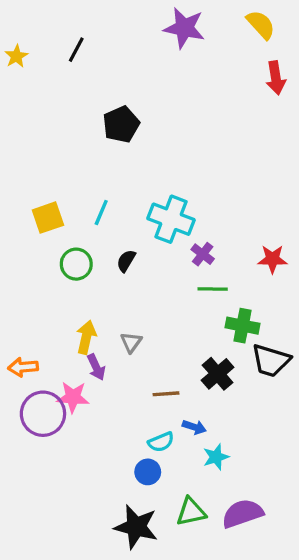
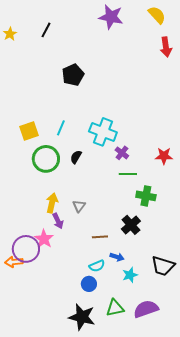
green circle: (76, 264) -> (46, 159), size x1.4
black trapezoid: (271, 361) -> (163, 266), moved
orange arrow: (23, 367) -> (14, 262), moved
pink star: (73, 397) -> (44, 239), turned 30

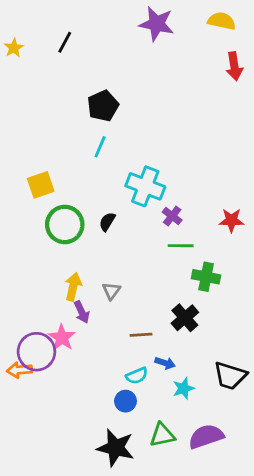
yellow semicircle: (157, 15) -> (222, 21), turned -36
cyan line: (61, 128) -> (100, 147), moved

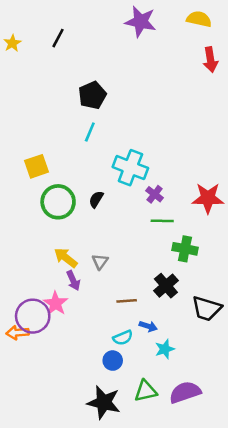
red star: (231, 220) -> (208, 198), size x1.4
yellow arrow: (73, 287) -> (66, 258), turned -65
black trapezoid: (230, 376) -> (207, 308), moved

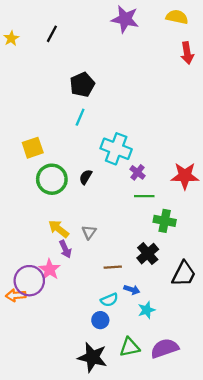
black trapezoid: (207, 308) -> (184, 274), turned -80

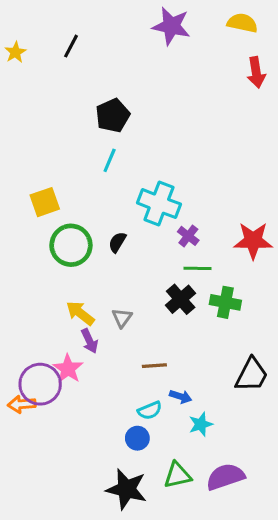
black cross: (148, 254) -> (181, 299), moved

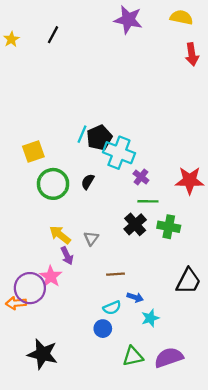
black pentagon: (113, 116) -> (99, 138), moved
cyan line: (110, 160) -> (82, 134), moved
black star: (127, 489) -> (43, 354), moved

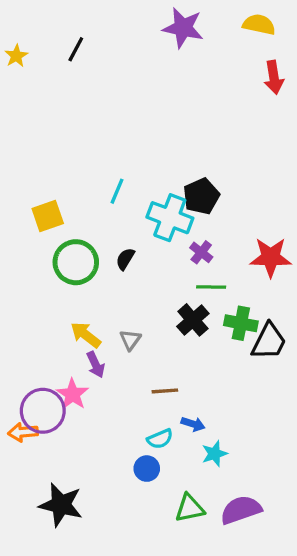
black pentagon: (99, 138) -> (201, 196), moved
black trapezoid: (188, 281) -> (269, 341), moved

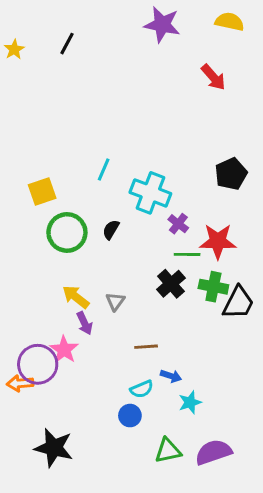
red arrow: (274, 77) -> (213, 77), moved, turned -32
black pentagon: (201, 196) -> (231, 174), moved
red star: (271, 257) -> (218, 241), moved

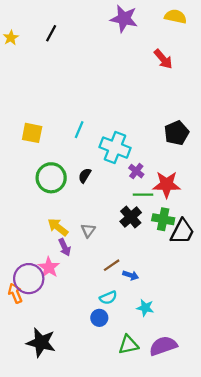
yellow square: (42, 191) -> (32, 133), moved, turned 30
brown line: (146, 347) -> (112, 265), turned -30
blue arrow: (171, 376) -> (131, 275), moved
orange arrow: (20, 383) -> (15, 293), turned 72
cyan star: (190, 402) -> (145, 308), turned 30

